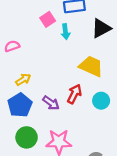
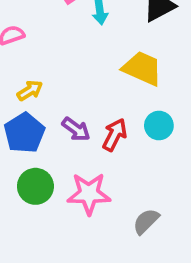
red arrow: (74, 94) -> (115, 135), moved

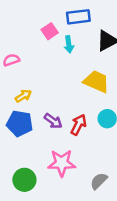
blue pentagon: (24, 133) -> (20, 123), turned -30
green circle: (35, 186) -> (24, 180), moved

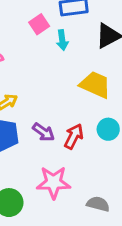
gray semicircle: (99, 181) -> (98, 204), turned 60

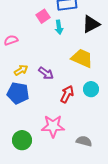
purple arrow: (43, 132) -> (46, 73), moved

